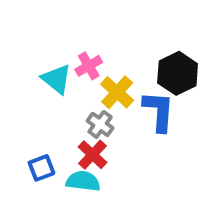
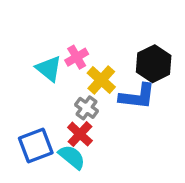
blue L-shape: (159, 111) -> (137, 96), turned 93
blue square: (41, 168) -> (36, 146), size x1.5
cyan semicircle: (83, 181) -> (72, 157), turned 32

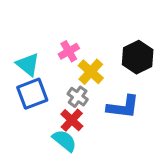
cyan triangle: (49, 69) -> (28, 64), moved
blue L-shape: (137, 96) -> (123, 107), moved
blue square: (36, 146) -> (32, 94), moved

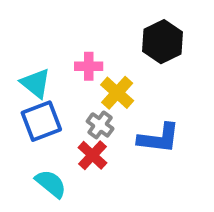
pink cross: (69, 51) -> (89, 66), turned 30
black hexagon: (138, 57) -> (163, 42), moved
cyan semicircle: (64, 141) -> (51, 184), moved

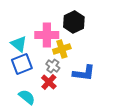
black hexagon: (163, 42) -> (74, 22), moved
pink cross: (89, 66) -> (47, 35), size x1.6
yellow cross: (117, 93) -> (62, 49), turned 30

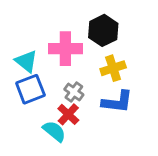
yellow cross: (62, 49) -> (113, 68), moved
cyan semicircle: (27, 97) -> (54, 131), moved

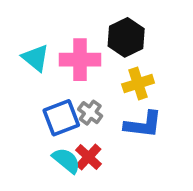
cyan triangle: (26, 61) -> (36, 58), moved
blue square: (30, 89) -> (61, 118), moved
red cross: (68, 114) -> (89, 157), moved

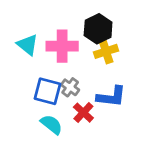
yellow cross: (138, 84) -> (106, 51), moved
blue square: (61, 118) -> (48, 91), turned 36
red cross: (89, 157) -> (83, 113), moved

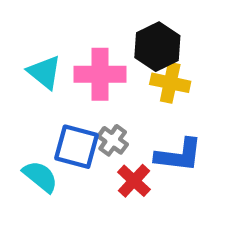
yellow cross: (106, 51) -> (170, 83), turned 30
cyan semicircle: (52, 125) -> (40, 177), moved

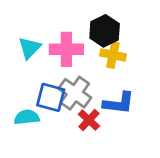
cyan triangle: (45, 72) -> (30, 48), turned 35
gray cross: (113, 140) -> (75, 93), size x1.6
cyan semicircle: (40, 177) -> (27, 117), turned -45

